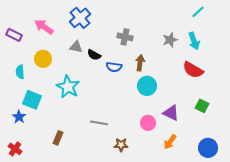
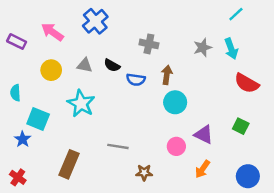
gray triangle: (76, 47) -> (85, 65), moved
red semicircle: (193, 70) -> (247, 83), moved
cyan semicircle: (20, 72) -> (15, 93), moved
brown rectangle: (58, 138) -> (69, 164), size x1.6

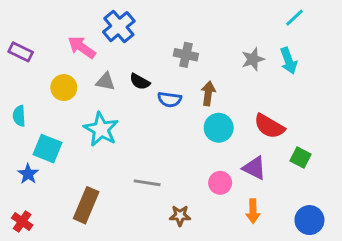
pink arrow: (52, 32) -> (82, 47), moved
red semicircle: (247, 83) -> (269, 126), moved
orange arrow: (203, 169) -> (253, 211), turned -36

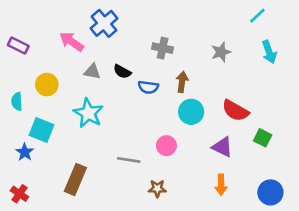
cyan arrow: (289, 61) -> (269, 52), moved
yellow circle: (64, 88) -> (47, 85), moved
pink circle: (220, 183) -> (166, 146), moved

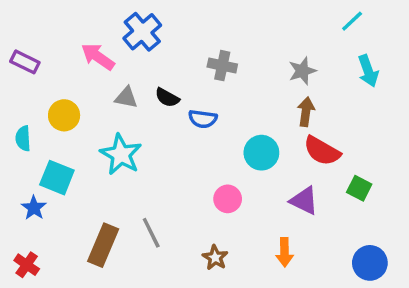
brown arrow: (182, 82) -> (306, 112), moved
gray line: (129, 160) -> (151, 233), moved, turned 55
orange arrow: (221, 185) -> (285, 252), moved
brown star: (157, 189) -> (215, 258), turned 30

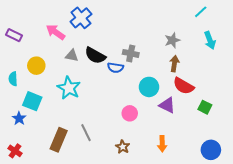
gray cross: (222, 66) -> (131, 53), moved
black semicircle: (167, 98) -> (95, 55), size x1.5
purple triangle: (304, 201) -> (167, 105), moved

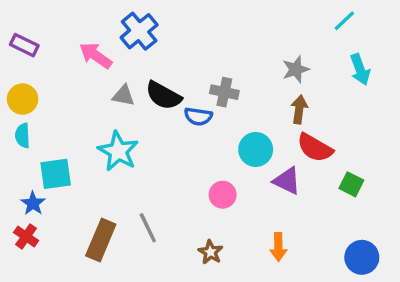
purple rectangle: (14, 35) -> (24, 45), moved
yellow circle: (36, 66) -> (23, 99), moved
cyan square: (32, 101) -> (56, 174), turned -30
red cross: (15, 151) -> (26, 236), moved

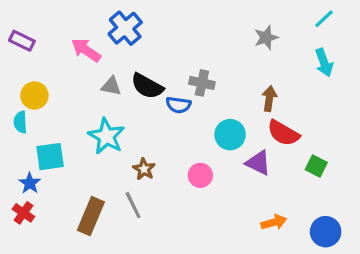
cyan line: (344, 21) -> (324, 19), moved
gray star: (296, 69) -> (266, 38), moved
yellow circle: (23, 99) -> (34, 95), moved
orange arrow: (278, 247) -> (274, 222), moved, turned -105
brown star: (210, 252) -> (144, 169), moved

